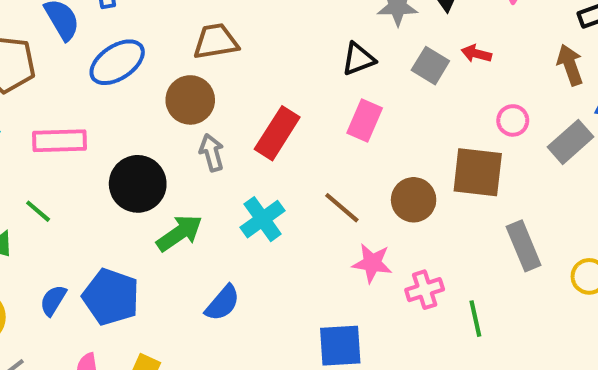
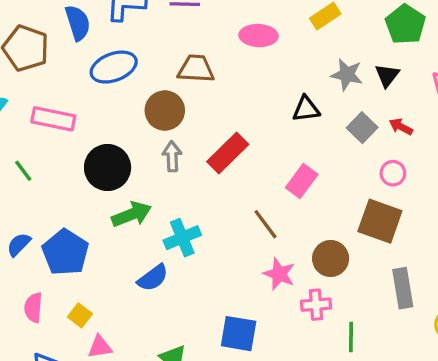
pink rectangle: (365, 120) -> (302, 181), moved
pink circle: (513, 120) -> (393, 173), moved
brown circle: (414, 200) -> (331, 258), moved
cyan cross: (263, 219) -> (182, 238), moved

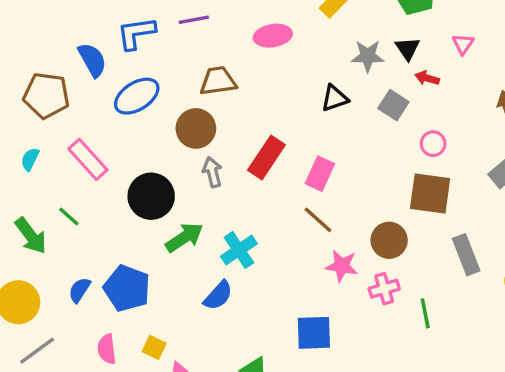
pink rectangle: (53, 119) -> (88, 159), turned 48
red arrow: (401, 127) -> (427, 78), moved
pink rectangle: (302, 181) -> (320, 174), moved

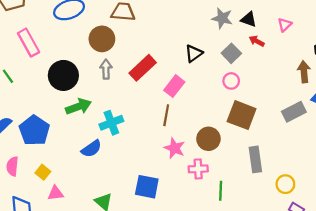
black triangle: (407, 49) -> (249, 19), turned -49
black triangle: (335, 98) -> (194, 53), moved, turned -30
pink circle: (433, 144) -> (231, 81), moved
brown line: (318, 220) -> (166, 115), turned 45

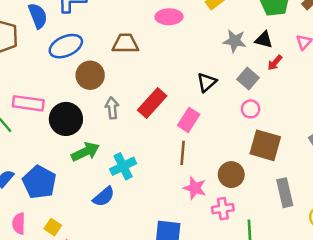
brown circle: (102, 39) -> (90, 75), moved
red arrow: (257, 41) -> (275, 63), turned -72
pink rectangle: (29, 43) -> (28, 103), moved, turned -48

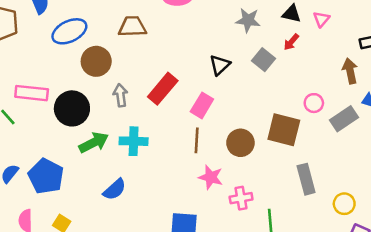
black triangle: (264, 40) -> (292, 14), moved
pink circle: (251, 109) -> (314, 103), moved
cyan cross: (123, 166) -> (134, 141), moved, turned 30
brown circle: (231, 175) -> (240, 143), moved

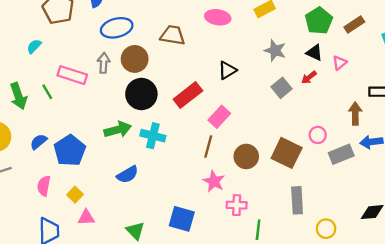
black triangle: (220, 65) -> (227, 70), moved
gray arrow: (120, 95) -> (104, 63), moved
black circle: (72, 108) -> (141, 94), moved

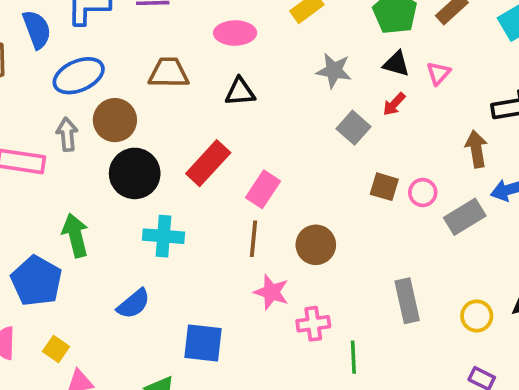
black triangle: (227, 70) -> (240, 92), moved, turned 36
green arrow: (118, 130) -> (75, 235), moved, turned -80
brown square: (287, 153) -> (384, 187), moved, size x0.6
blue square: (182, 219) -> (203, 343), moved
yellow circle: (326, 229) -> (477, 316), moved

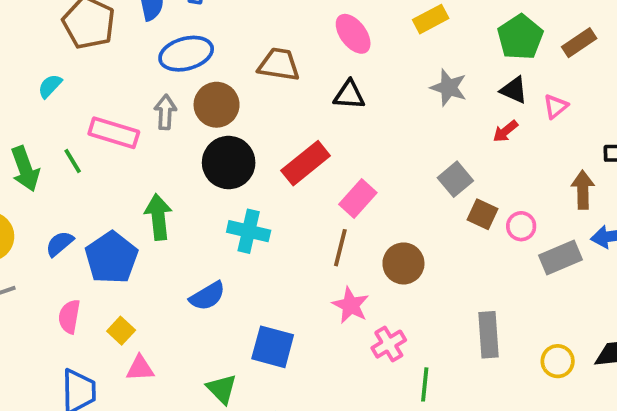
pink ellipse: (235, 33) -> (353, 34), turned 45
gray square: (354, 128) -> (455, 179), moved
pink cross: (313, 324) -> (389, 344), turned -32

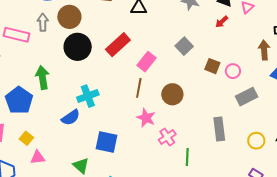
gray square: (455, 179) -> (184, 46), moved
cyan cross: (249, 231) -> (88, 96), moved, turned -30
gray rectangle: (561, 258) -> (247, 97), moved

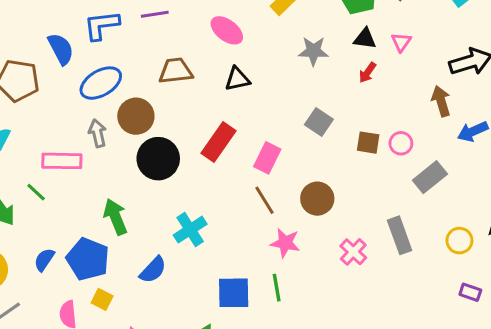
brown line: (139, 88) -> (265, 200), turned -30
blue semicircle: (71, 117) -> (153, 270), moved
pink cross: (167, 137) -> (353, 252), moved
yellow square: (26, 138) -> (102, 299), moved
green line: (187, 157) -> (277, 288), moved

